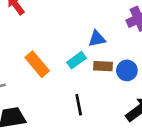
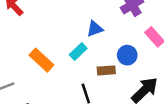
brown rectangle: (103, 66) -> (106, 70), moved

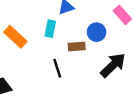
cyan rectangle: (78, 52) -> (50, 29), turned -35

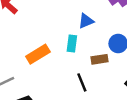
orange rectangle: (15, 37) -> (38, 54), turned -70

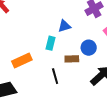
orange rectangle: (38, 54) -> (22, 61), moved

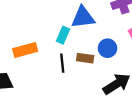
blue triangle: (64, 26) -> (83, 17), size x1.5
black line: (55, 76) -> (62, 63), moved

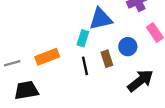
brown rectangle: (85, 58) -> (107, 59), turned 70

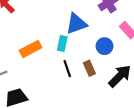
orange rectangle: (47, 57) -> (31, 49), moved
brown rectangle: (107, 59) -> (89, 68), moved

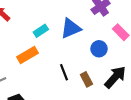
cyan rectangle: (62, 43) -> (41, 31), moved, turned 48
brown rectangle: (89, 68) -> (86, 79), moved

